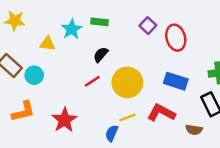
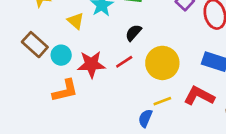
yellow triangle: (47, 44) -> (76, 21), turned 35
orange L-shape: (23, 111) -> (65, 91), moved
red star: (64, 120) -> (91, 64), moved, turned 30

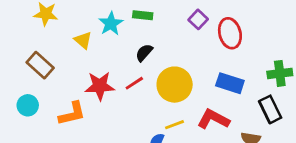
cyan circle: (61, 55) -> (28, 105), moved

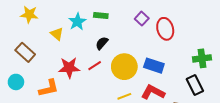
blue rectangle: (230, 83) -> (154, 66), moved

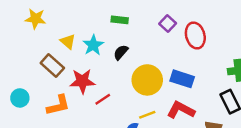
cyan star: (77, 22) -> (93, 45), moved
brown rectangle: (25, 52) -> (52, 66), moved
red line: (95, 66) -> (103, 99), moved

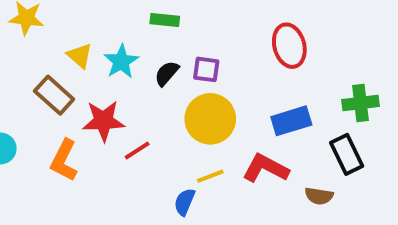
purple square: (168, 23) -> (206, 69), moved, turned -35
blue rectangle: (182, 79) -> (291, 121), moved, turned -35
orange L-shape: (58, 105) -> (64, 160), turned 130

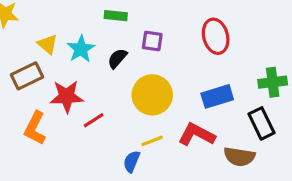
purple square: (206, 69) -> (152, 41), moved
brown rectangle: (54, 95) -> (27, 76), turned -68
brown semicircle: (319, 196) -> (239, 157), size x1.4

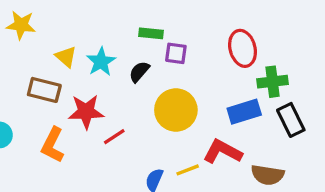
green rectangle: (116, 16) -> (151, 33), moved
brown rectangle: (27, 76) -> (44, 90), turned 40
green cross: (273, 82) -> (272, 82), moved
black rectangle: (262, 123) -> (291, 120), moved
yellow line: (152, 141) -> (188, 170), moved

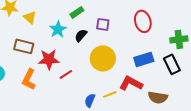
green rectangle: (151, 33) -> (77, 12), moved, turned -40
yellow triangle: (66, 57) -> (30, 17), moved
green cross: (272, 82) -> (179, 39), moved

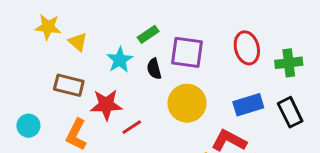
purple square: (103, 24) -> (187, 52), size x1.6
black semicircle: (81, 35) -> (154, 69), turned -56
green cross: (179, 39) -> (289, 63), moved

